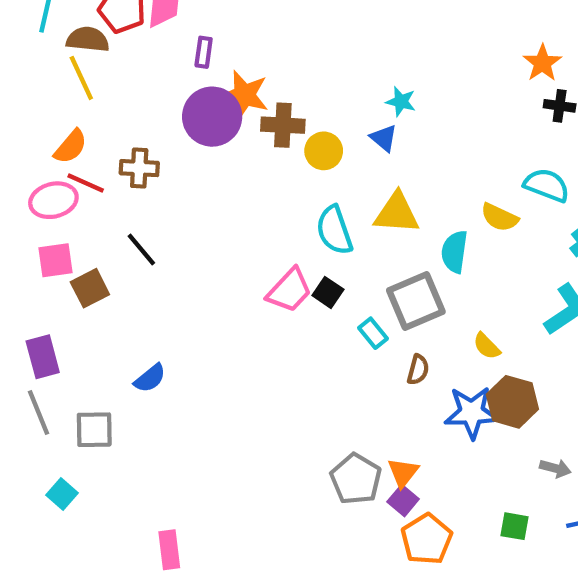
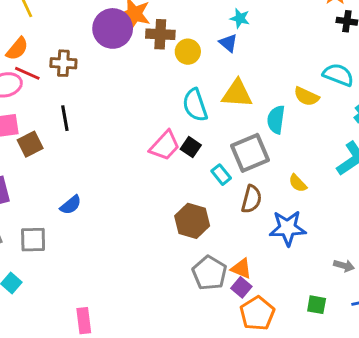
black line: (141, 250) -> (65, 118), turned 30
brown semicircle: (418, 370) -> (251, 199), size x1.4
brown hexagon: (512, 402) -> (192, 221), moved
orange triangle: (403, 473) -> (241, 269), turned -45

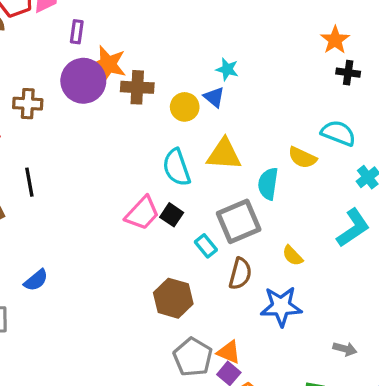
yellow circle: (188, 52) -> (185, 107), moved
brown cross: (63, 63) -> (28, 104), moved

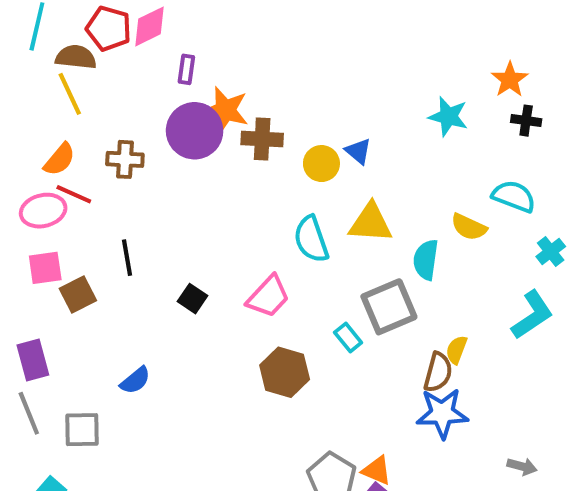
cyan star: (227, 69) -> (448, 116), moved, size x1.4
black square: (172, 215) -> (193, 299), moved
yellow semicircle: (293, 256) -> (457, 350), turned 65
brown semicircle: (240, 274) -> (438, 372), moved
brown hexagon: (173, 298) -> (285, 372), moved

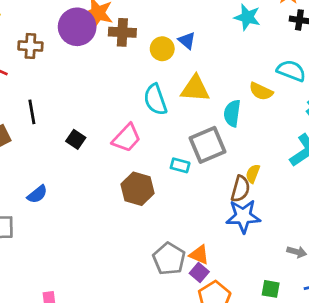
cyan rectangle: (348, 337) -> (180, 165), turned -36

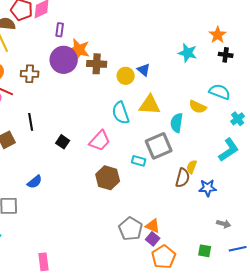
blue star: (243, 216) -> (208, 188), moved, size x0.7

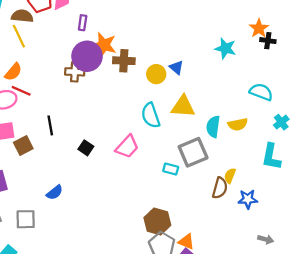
black cross: (226, 55) -> (268, 41), moved
brown cross: (30, 74) -> (75, 72), moved
yellow semicircle: (198, 107) -> (238, 124), moved, turned -36
cyan L-shape: (229, 150) -> (271, 157), turned 135
brown hexagon: (108, 178) -> (157, 221), moved

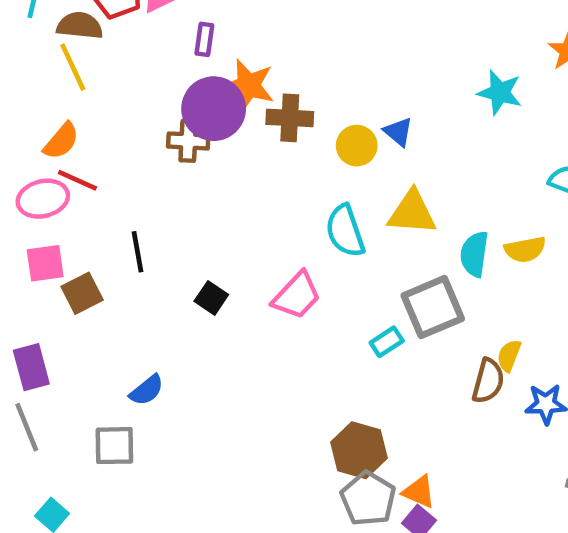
cyan rectangle: (171, 169) -> (387, 342), turned -48
gray square: (26, 219) -> (114, 446), moved

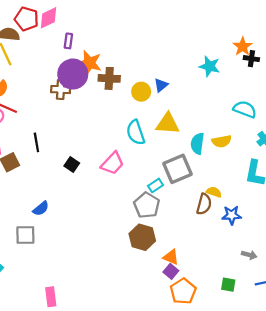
blue triangle: (398, 132) -> (161, 85), turned 40
yellow semicircle: (509, 356) -> (214, 192), turned 88
gray pentagon: (368, 499) -> (147, 205), moved

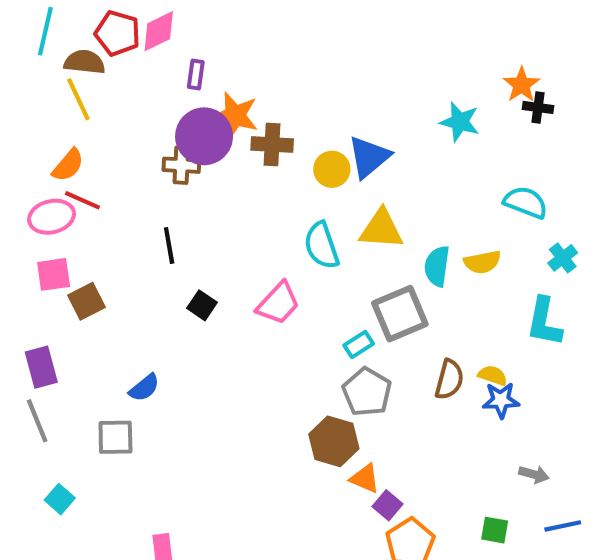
blue triangle: (161, 85) -> (369, 157), size x1.6
black line: (36, 142) -> (169, 246), moved
yellow semicircle: (214, 192) -> (493, 375), moved
gray pentagon: (147, 205) -> (367, 392), moved
orange triangle: (171, 257) -> (365, 478), moved

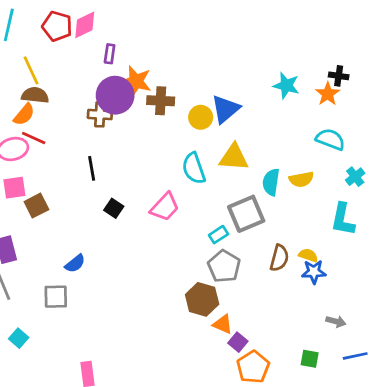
brown semicircle: (85, 62) -> (35, 95), moved
orange star: (522, 85) -> (328, 94), moved

